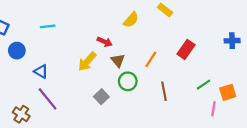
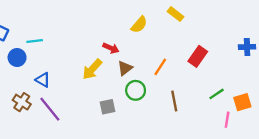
cyan line: (48, 26) -> (35, 41), moved
brown triangle: (118, 60) -> (125, 68), turned 32
gray square: (101, 97) -> (107, 107), turned 32
brown cross: (21, 114) -> (22, 102), moved

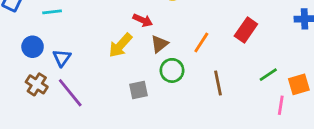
blue circle: (17, 58) -> (33, 47), moved
blue triangle: (43, 80) -> (62, 58), turned 35

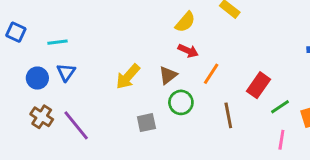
red arrow: (143, 20) -> (188, 51), moved
red rectangle: (246, 30) -> (258, 85), moved
blue triangle: (62, 58) -> (66, 72), moved
pink line: (281, 105) -> (281, 140), moved

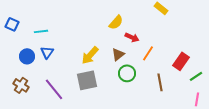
yellow semicircle: (185, 22) -> (116, 22), moved
brown cross: (42, 117) -> (21, 85), moved
gray square: (146, 123) -> (87, 80), moved, size x1.5

